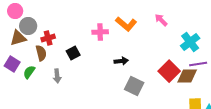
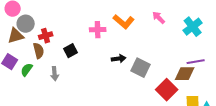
cyan cross: (190, 42) -> (193, 27), moved
red square: (169, 71) -> (167, 90), moved
gray square: (134, 86) -> (141, 68), moved

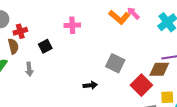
orange L-shape: (124, 22) -> (119, 17), moved
black arrow: (119, 59) -> (90, 85), moved

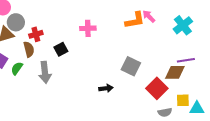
orange L-shape: (119, 17) -> (135, 20), turned -50
gray arrow: (29, 69) -> (45, 72), size x1.5

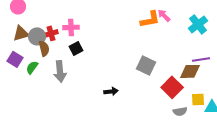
gray circle: (16, 22) -> (37, 36), moved
pink cross: (88, 28) -> (71, 27), moved
black arrow: (106, 88) -> (111, 91), moved

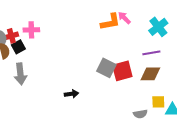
black square: (76, 48) -> (18, 47), moved
purple line: (201, 59) -> (151, 53), moved
red square: (172, 87) -> (122, 71), moved, turned 30

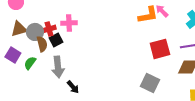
gray square: (106, 68) -> (150, 83), moved
red square: (122, 71) -> (160, 49), moved
black arrow: (71, 94) -> (73, 87), moved, turned 56

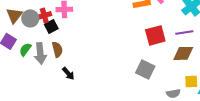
brown triangle: (19, 29) -> (14, 15), turned -36
brown semicircle: (42, 44) -> (57, 49), moved
gray arrow: (58, 67) -> (40, 53), moved

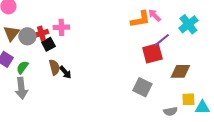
purple line: (184, 32) -> (161, 40), moved, turned -30
gray arrow: (40, 53) -> (21, 88), moved
black arrow: (68, 73) -> (65, 72), moved

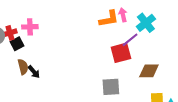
pink arrow: (154, 15) -> (123, 15), turned 32
cyan cross: (188, 24) -> (146, 23), moved
gray square: (142, 87) -> (111, 87), turned -30

